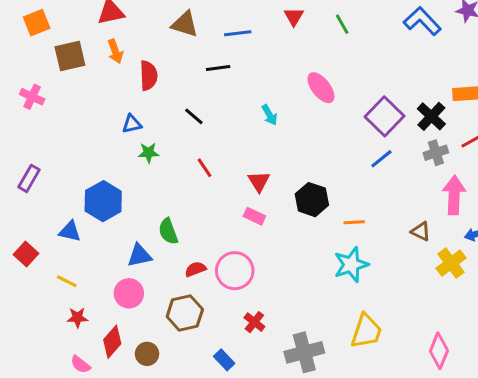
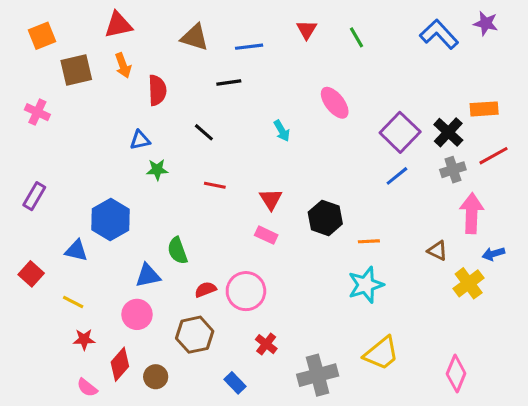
red line: (204, 168) -> (215, 185), turned -45
yellow trapezoid: (366, 331) -> (381, 353), turned 33

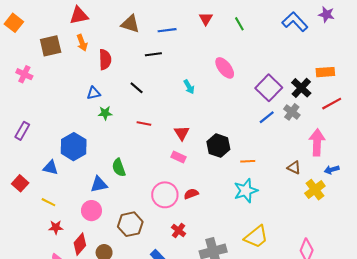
orange square: (42, 36) -> (14, 23), moved, turned -30
gray cross: (453, 170) -> (292, 112), moved, turned -35
red semicircle: (205, 290) -> (191, 194), moved

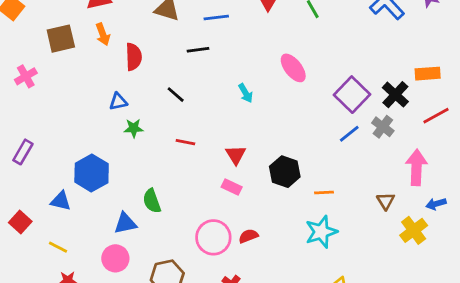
pink cross: (24, 74) -> (26, 76), turned 35
brown triangle: (294, 168) -> (386, 201), turned 32

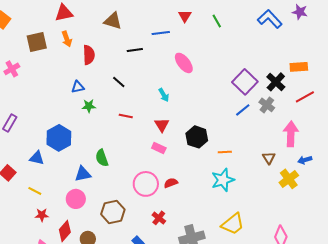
blue line: (216, 18) -> (161, 33), moved
pink ellipse: (293, 68) -> (184, 63), moved
cyan arrow: (246, 93) -> (164, 95), moved

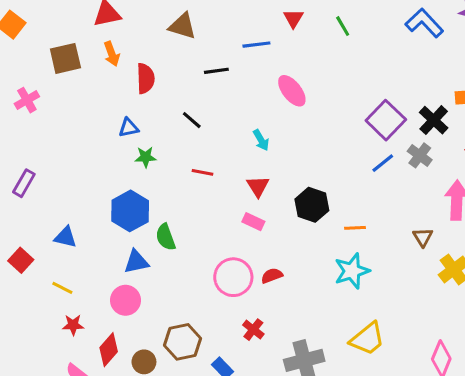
blue hexagon: (59, 138) -> (130, 211), moved
brown hexagon: (113, 212) -> (182, 342), moved

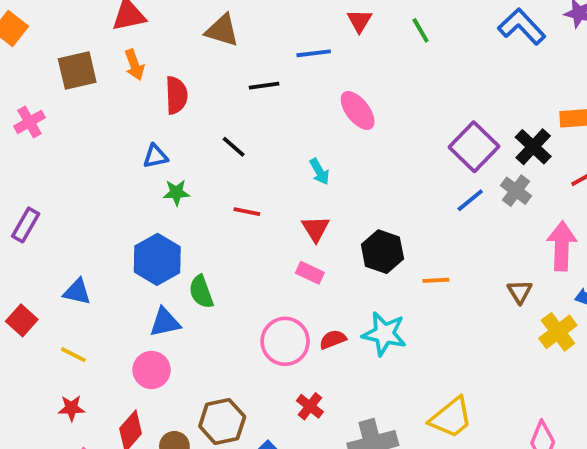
cyan star: (352, 271) -> (384, 334), moved, turned 30
red star: (73, 325) -> (71, 408), moved

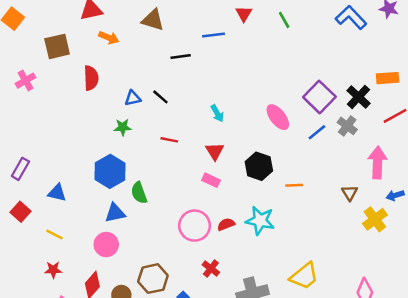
orange arrow: (134, 65) -> (109, 38), moved, turned -48
red semicircle: (176, 95) -> (91, 78), moved
pink ellipse: (358, 111) -> (278, 117), moved
blue triangle: (155, 156) -> (133, 98), moved
purple rectangle: (26, 225) -> (20, 169), moved

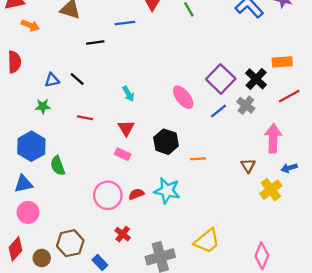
blue triangle: (115, 213) -> (23, 184), moved

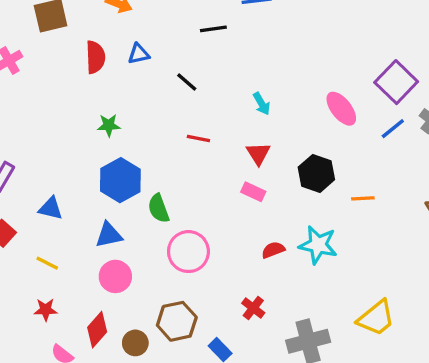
blue triangle: (52, 80) -> (139, 54), moved
green star: (43, 106) -> (109, 125), moved
pink circle: (108, 195) -> (188, 252), moved

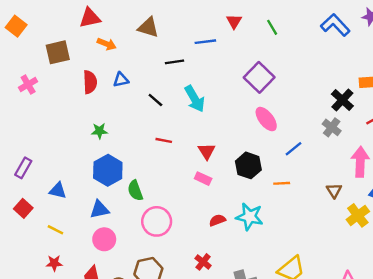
purple square: (396, 82) -> (259, 77), moved
cyan arrow: (262, 104) -> (195, 99), moved, size x1.6
blue line: (393, 129) -> (294, 149), moved

